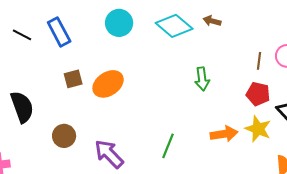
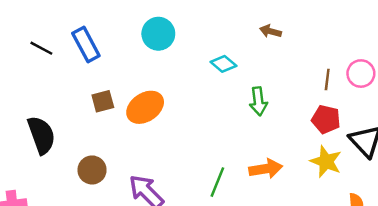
cyan diamond: (174, 26) -> (223, 64), moved, size x0.6
orange arrow: (224, 134) -> (266, 169), moved

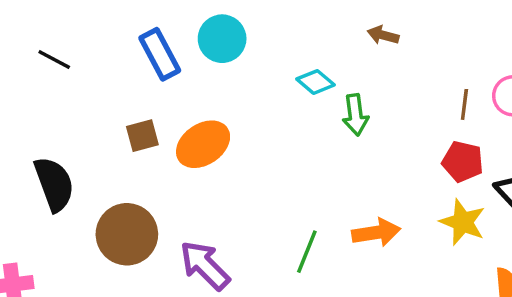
blue rectangle: (86, 45) -> (160, 54), moved
green arrow: (258, 101) -> (355, 115), moved
brown circle: (92, 170) -> (127, 234), size x1.5

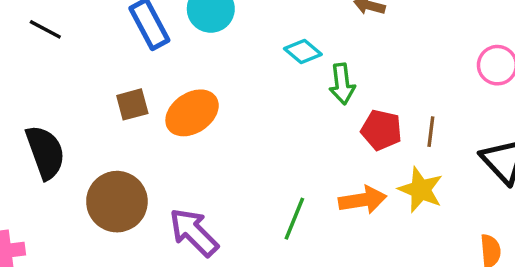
brown line: (464, 104) -> (431, 132), moved
red pentagon: (463, 162) -> (381, 130), moved
yellow star: (463, 222) -> (421, 190), moved

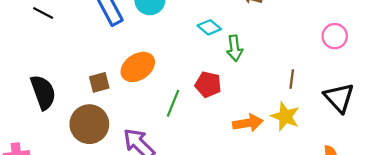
brown square: (132, 104) -> (99, 82), moved
red pentagon: (381, 130) -> (208, 85), moved
green line: (294, 219) -> (173, 103), moved

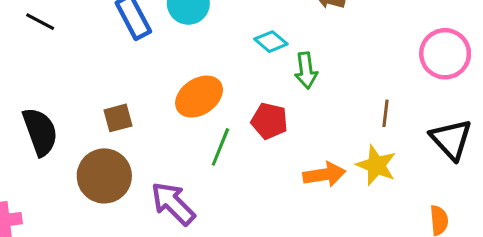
pink circle: (335, 36) -> (445, 54), size x1.4
orange ellipse: (138, 67) -> (199, 97), moved

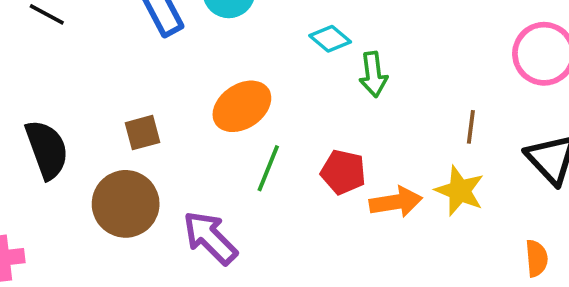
red pentagon: (269, 121) -> (343, 172), moved

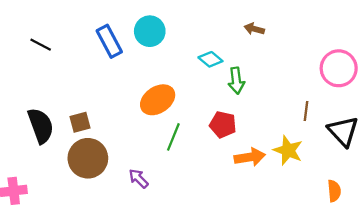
brown line: (471, 127) -> (306, 111), moved
brown square: (142, 133) -> (80, 122), moved
red pentagon: (343, 172) -> (223, 125), moved
purple arrow: (210, 238) -> (138, 179), size x0.6

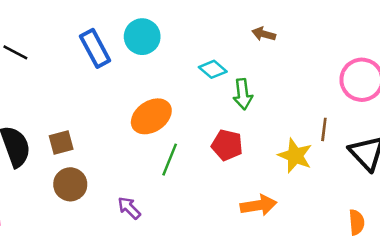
yellow star: (288, 150) -> (295, 156), moved
orange arrow: (250, 157) -> (259, 205), moved
brown circle: (88, 158) -> (70, 184), size x0.7

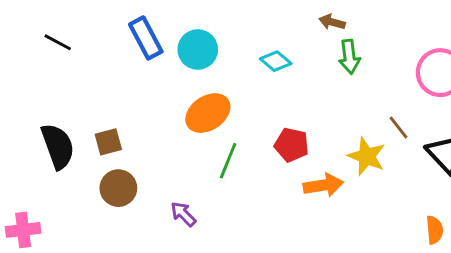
cyan circle: (142, 37) -> (198, 50), moved
green arrow: (243, 94) -> (349, 57), moved
brown line: (324, 129) -> (398, 127), turned -45
orange arrow: (259, 205) -> (323, 185), moved

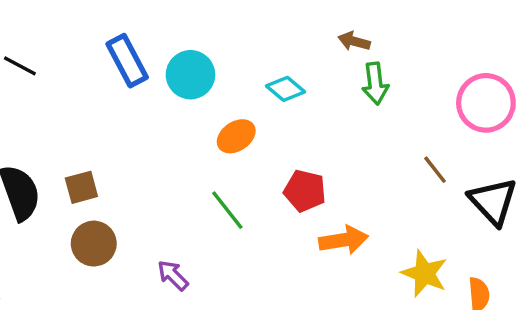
orange ellipse: (208, 113) -> (236, 136), moved, size x0.7
yellow star: (367, 156) -> (424, 273), moved
green line: (228, 161) -> (227, 210), turned -60

